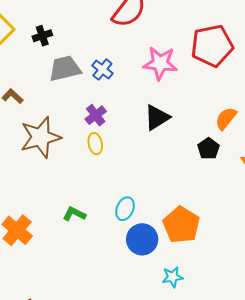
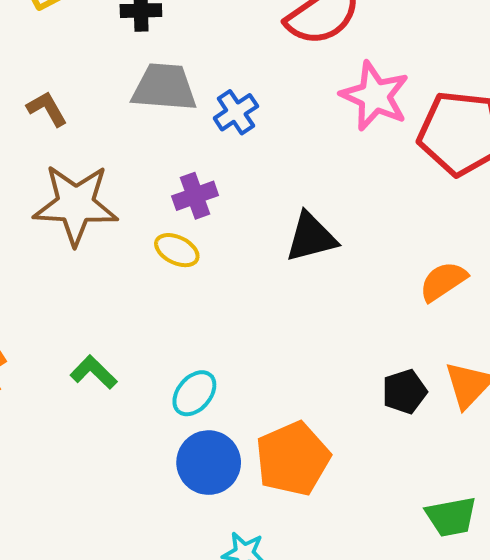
pink star: (160, 63) -> (375, 96), moved
yellow ellipse: (95, 144) -> (177, 250), turned -70
black pentagon: (208, 149) -> (404, 392), moved

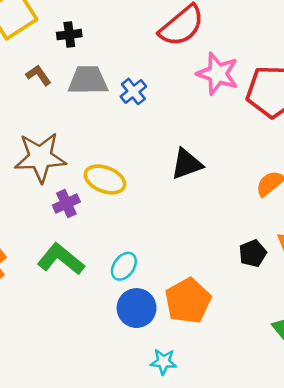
brown L-shape: (47, 109) -> (38, 75), moved
purple cross: (195, 196) -> (66, 203), moved
yellow ellipse: (177, 250) -> (105, 179), size x1.5
green L-shape: (94, 372) -> (61, 259), size x1.6

